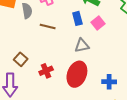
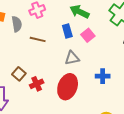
brown square: (21, 59) -> (19, 74), moved
blue cross: (109, 82) -> (103, 76), moved

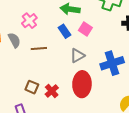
blue cross: (103, 76) -> (112, 63), size x1.6

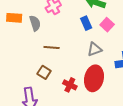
brown line: (39, 48) -> (52, 48), moved
red cross: (52, 91) -> (70, 85), moved, turned -32

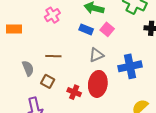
gray semicircle: (35, 23) -> (28, 68), moved
blue rectangle: (86, 23) -> (86, 29), turned -40

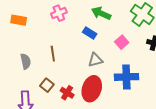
pink square: (107, 29) -> (122, 42), moved
brown line: (53, 56) -> (53, 54), turned 70
brown square: (48, 81) -> (47, 85), moved

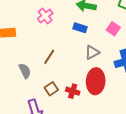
brown line: (53, 54) -> (49, 57), turned 56
brown square: (47, 85) -> (51, 89), turned 32

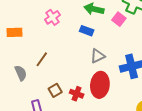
pink square: (113, 29) -> (119, 19), moved
brown line: (49, 57) -> (42, 59), moved
gray semicircle: (25, 71) -> (21, 73), moved

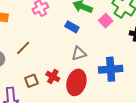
red cross: (77, 94) -> (53, 76), moved

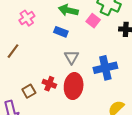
brown line: (23, 48) -> (13, 51), moved
gray triangle: (79, 54) -> (72, 57), turned -35

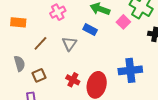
gray triangle: (72, 57) -> (69, 44), moved
brown square: (29, 91) -> (39, 75), moved

